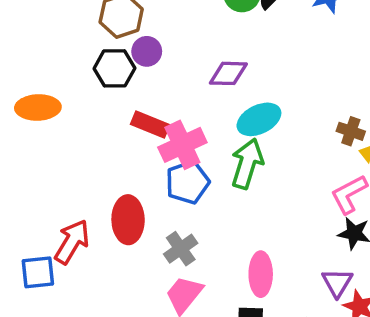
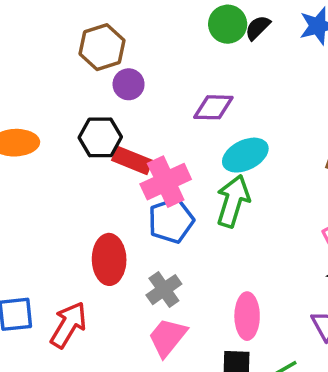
black hexagon: (114, 68) -> (100, 137), moved
red arrow: (72, 242) -> (68, 325), moved

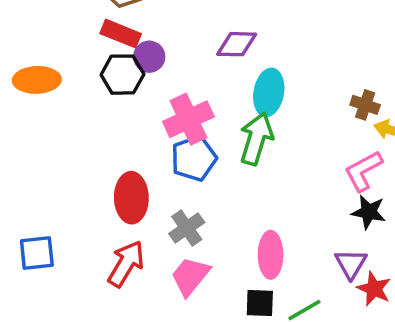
purple circle: (129, 84) -> (149, 57), moved
cyan ellipse: (245, 155) -> (269, 92), turned -54
red rectangle: (132, 160) -> (121, 34), moved
red arrow: (68, 325) -> (126, 264), moved

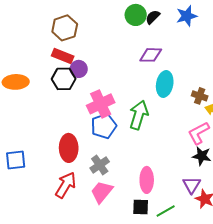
purple diamond: (237, 44) -> (151, 55), moved
cyan ellipse: (269, 92) -> (165, 84), moved
blue square: (37, 253) -> (16, 160), moved

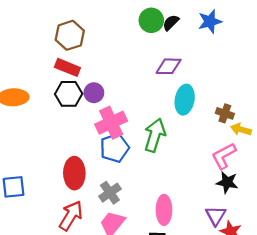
purple circle: (79, 69) -> (94, 93), moved

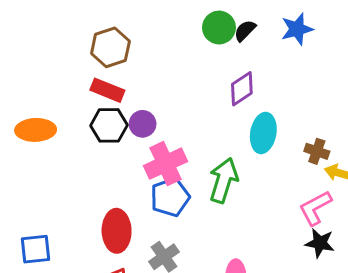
purple diamond: (169, 66) -> (242, 89), turned -35

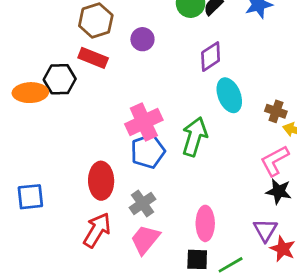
purple circle: (143, 124) -> (142, 39), moved
black hexagon: (109, 125) -> (60, 79), moved
cyan ellipse: (263, 133) -> (229, 95), turned -32

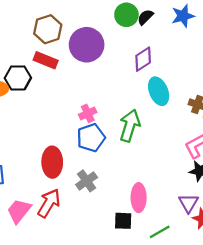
purple circle: (142, 39) -> (87, 45), size x1.8
pink cross: (144, 122) -> (88, 113), size x0.6
pink trapezoid: (145, 239) -> (19, 211), moved
black square: (197, 259) -> (123, 221), moved

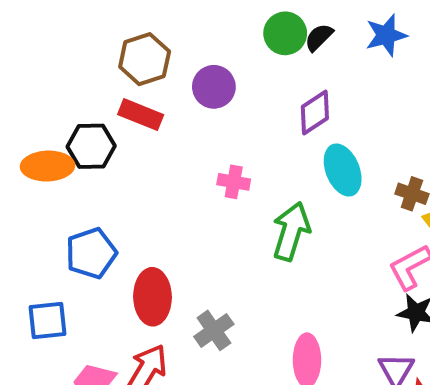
purple circle: (87, 45) -> (214, 87), size x0.7
pink cross: (88, 113) -> (234, 182), moved, turned 35
blue pentagon: (91, 138) -> (91, 253), moved

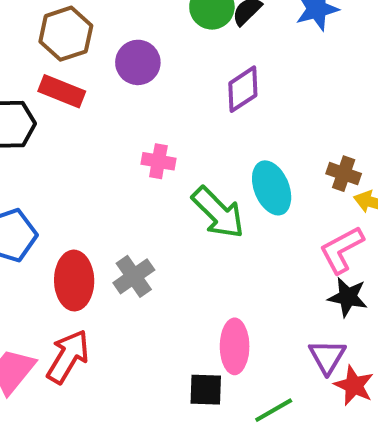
cyan ellipse: (343, 170) -> (272, 188), moved
green arrow: (291, 231) -> (218, 213), turned 118
gray cross: (214, 330) -> (134, 276), moved

